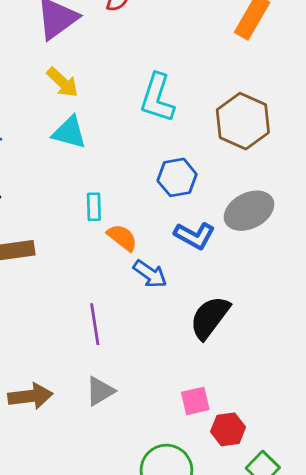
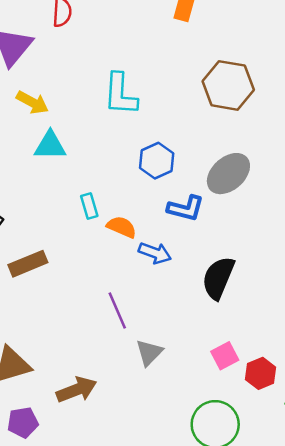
brown hexagon: (243, 121) -> (228, 85), moved
gray triangle: (100, 391) -> (149, 353), moved

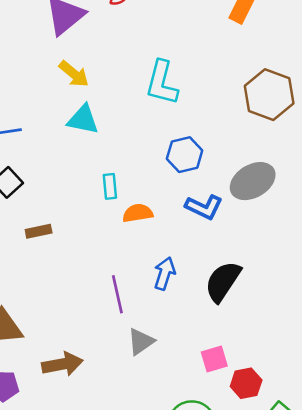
orange semicircle: (122, 227) -> (138, 213), turned -44
blue arrow: (155, 253) -> (165, 273), moved, turned -104
brown rectangle: (28, 264) -> (39, 231), size x0.7

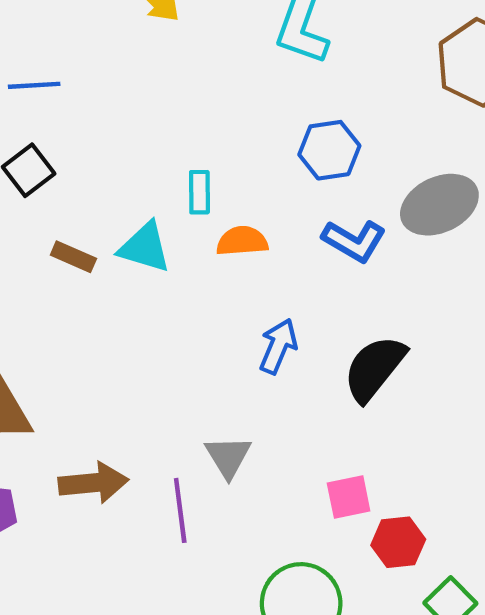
cyan triangle: (83, 120) -> (145, 247), moved
brown rectangle: (39, 231) -> (73, 257), turned 30
purple line: (117, 294) -> (180, 510), moved
gray triangle: (141, 342) -> (228, 457), turned -32

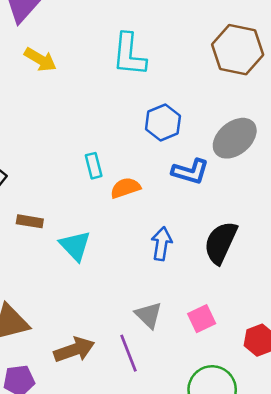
cyan triangle: (145, 247) -> (75, 246), moved, turned 44
pink square: (349, 497) -> (202, 319), moved

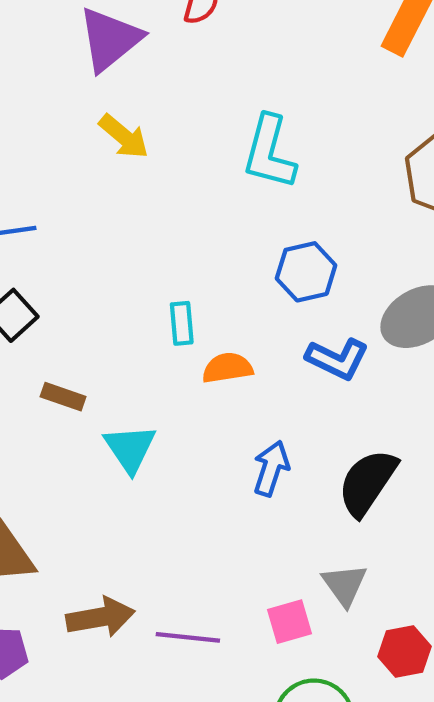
gray triangle: (149, 315) -> (345, 585), moved
pink square: (202, 319) -> (289, 622), moved
purple line: (128, 353) -> (188, 637), turned -72

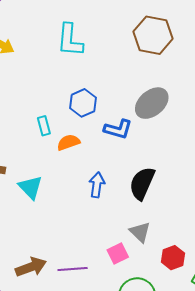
blue hexagon: (306, 272) -> (83, 103), moved

